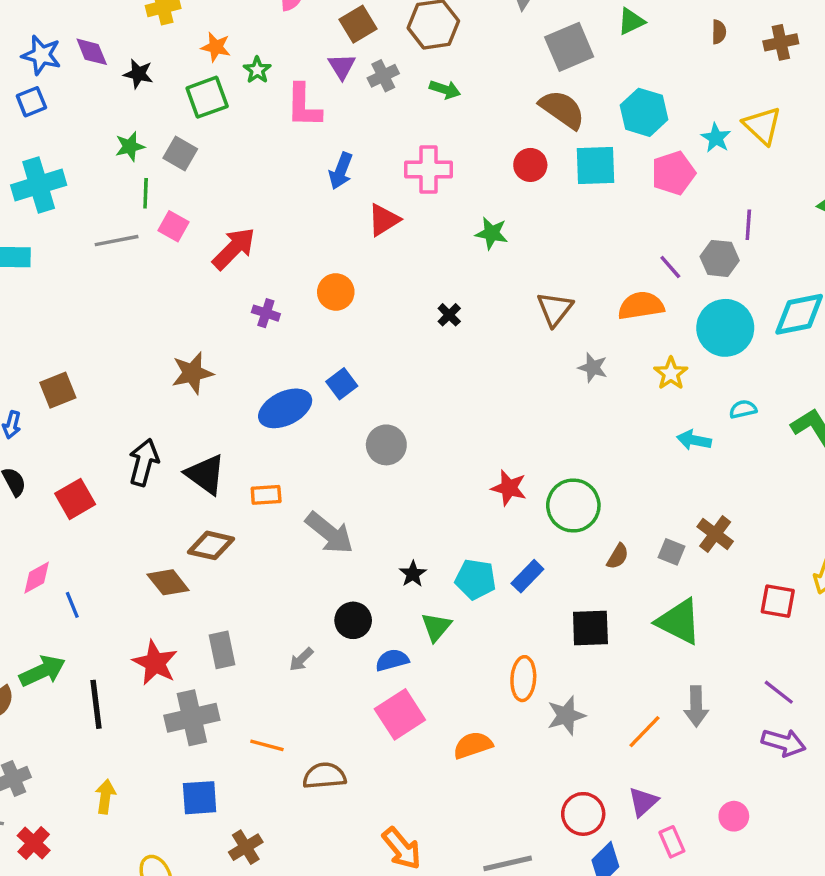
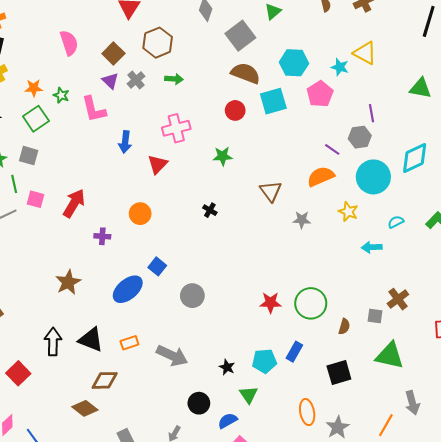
brown cross: (715, 534) -> (398, 299), turned 30

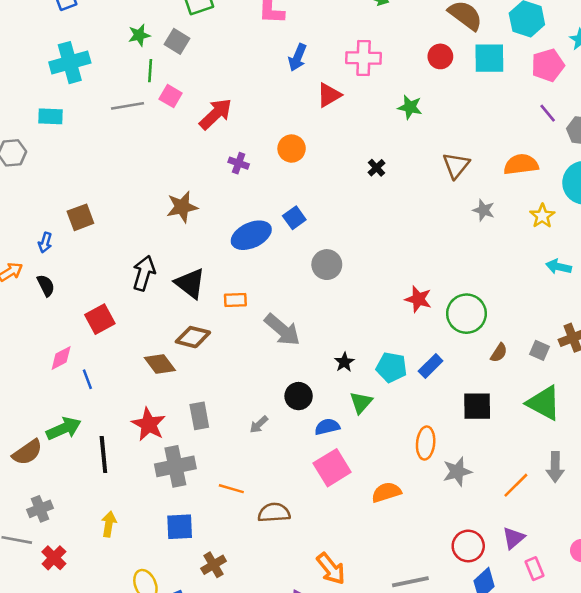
purple line: (332, 149) -> (548, 113), moved
red square: (18, 373) -> (100, 319), moved

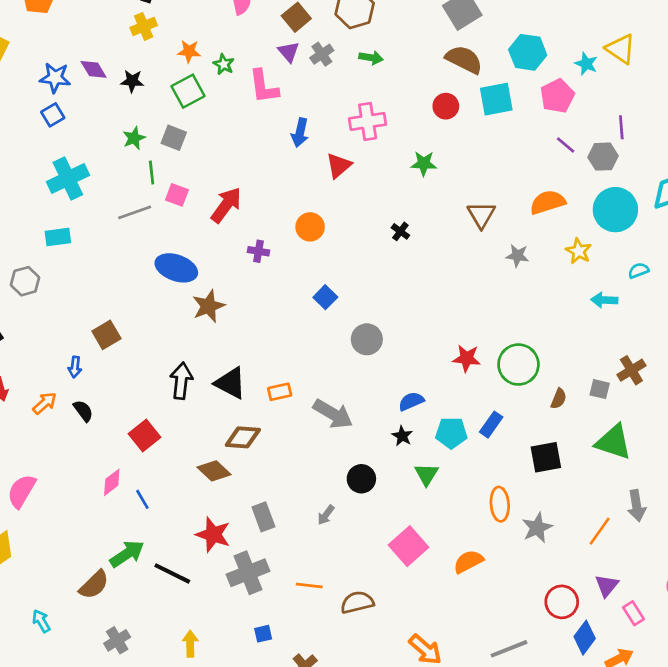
blue ellipse: (251, 235) -> (176, 268), moved, turned 54
blue semicircle: (327, 427) -> (411, 401), moved
black line: (103, 455) -> (172, 573), turned -48
blue square: (180, 527) -> (263, 634), size x0.6

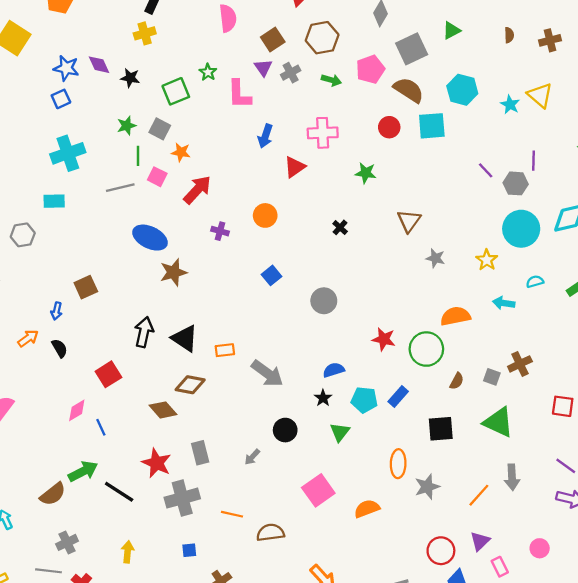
orange star: (189, 51) -> (181, 152), moved
pink pentagon: (557, 96) -> (370, 69), moved
orange semicircle: (548, 202) -> (455, 316), moved
gray circle: (367, 339) -> (324, 301), moved

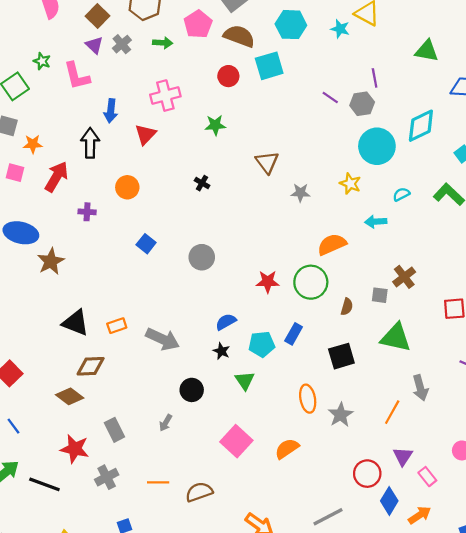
black arrow: (144, 332) -> (90, 143), moved
gray cross: (182, 498) -> (107, 477), size x0.7

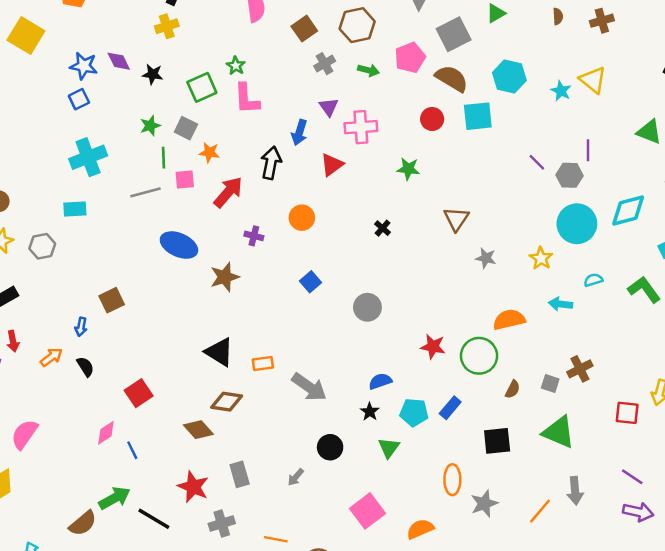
purple triangle: (94, 45) -> (329, 107), moved
pink L-shape: (77, 76) -> (247, 99), moved
pink square: (15, 173) -> (185, 180), turned -30
brown star: (51, 261) -> (225, 277), moved

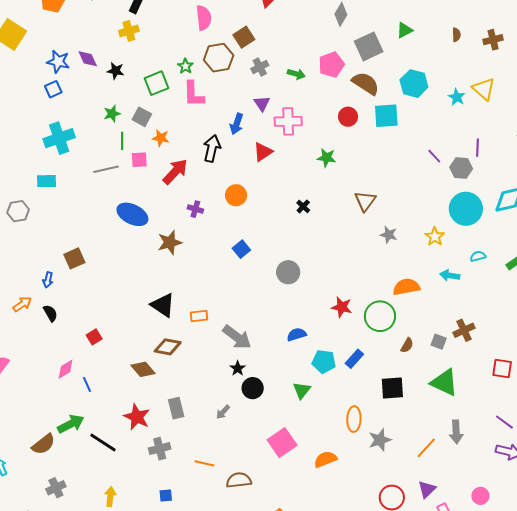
brown hexagon: (357, 25) -> (219, 58), moved
red square: (139, 393) -> (94, 337), size x0.7
black star: (370, 412) -> (238, 368), moved

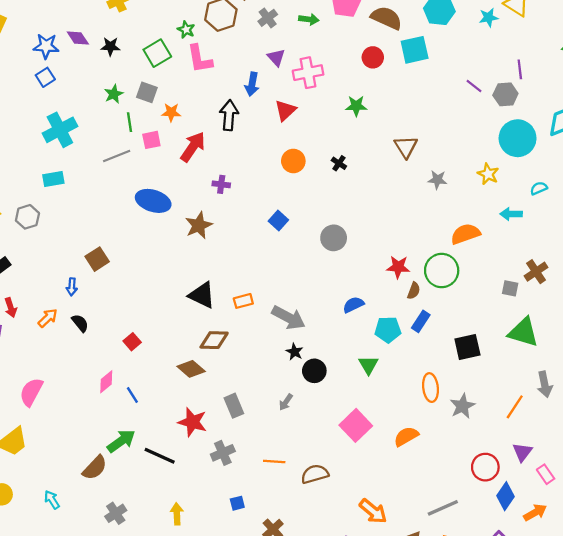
cyan star: (457, 97) -> (489, 18), turned -30
orange circle: (236, 195) -> (293, 161), moved
brown semicircle: (407, 345) -> (414, 291), moved

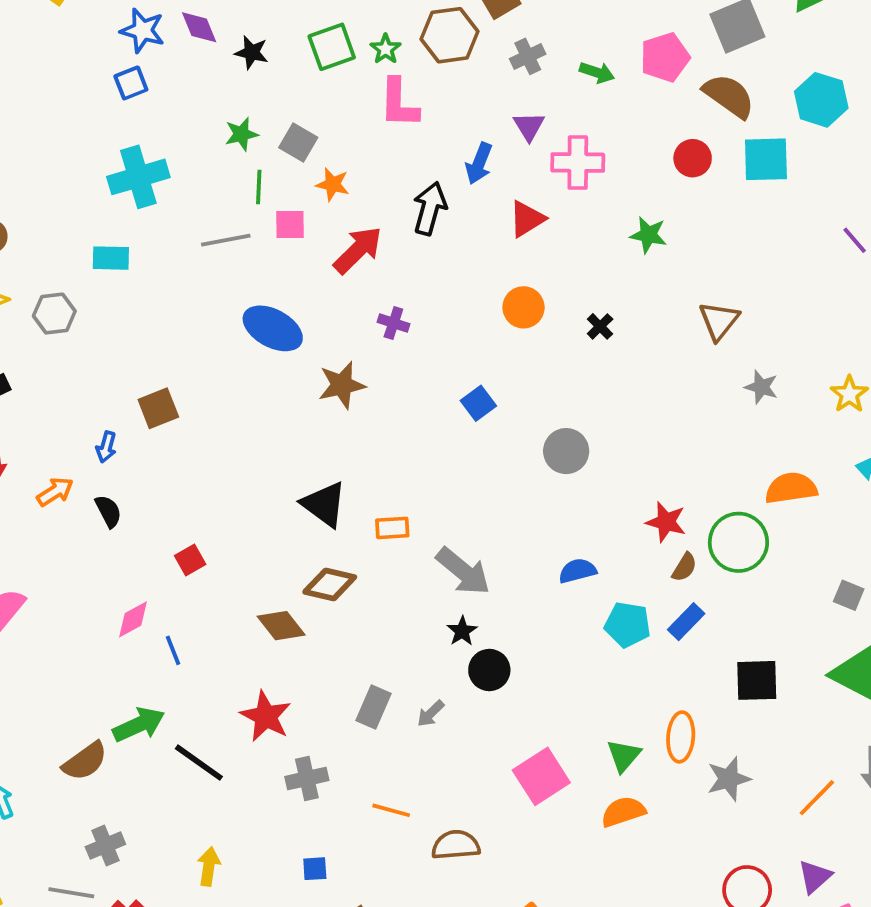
green square: (157, 53) -> (332, 47), moved
green triangle: (368, 365) -> (624, 756), moved
gray rectangle: (234, 406) -> (374, 707), moved, turned 35

